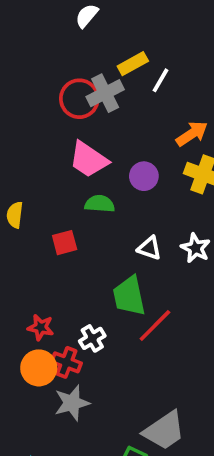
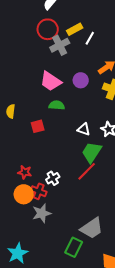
red circle: (79, 99) -> (48, 29), moved
purple circle: (144, 176) -> (81, 80), moved
green trapezoid: (129, 296) -> (92, 152), moved, turned 45

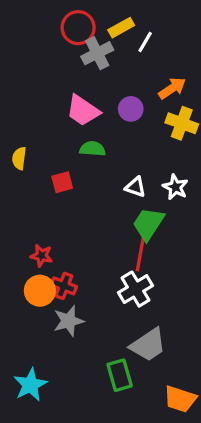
red line: (87, 171) -> (140, 254), turned -35
white cross: (53, 178) -> (136, 289), moved, size x1.5
green rectangle: (74, 247) -> (120, 375), turned -42

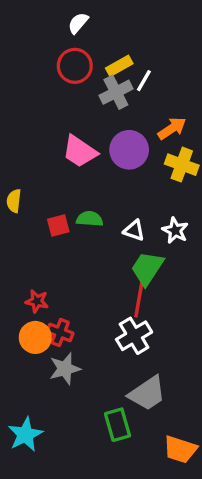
gray cross: (97, 53) -> (116, 92), moved
purple circle: (131, 109) -> (129, 150), size x1.5
green semicircle: (92, 149) -> (90, 219), moved

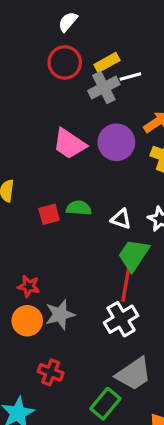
white line: (144, 81) -> (130, 77), turned 45
red cross: (60, 332) -> (51, 372), moved
gray star: (65, 369) -> (60, 314), moved
green rectangle: (118, 425) -> (105, 404), turned 56

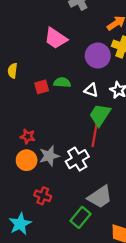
purple circle: (116, 142) -> (98, 56), moved
white cross: (121, 319) -> (77, 159), moved

